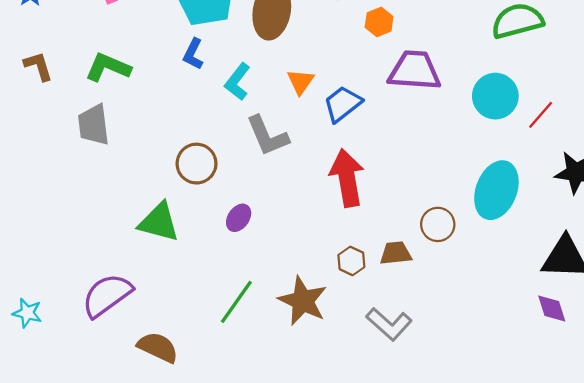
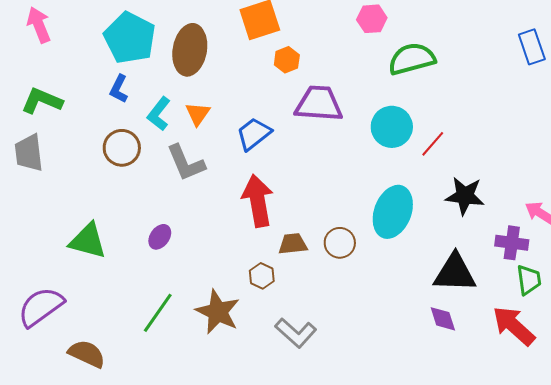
orange triangle: (301, 82) -> (198, 114), moved
brown circle: (197, 164) -> (122, 148), moved
brown trapezoid: (396, 253) -> (293, 244), moved

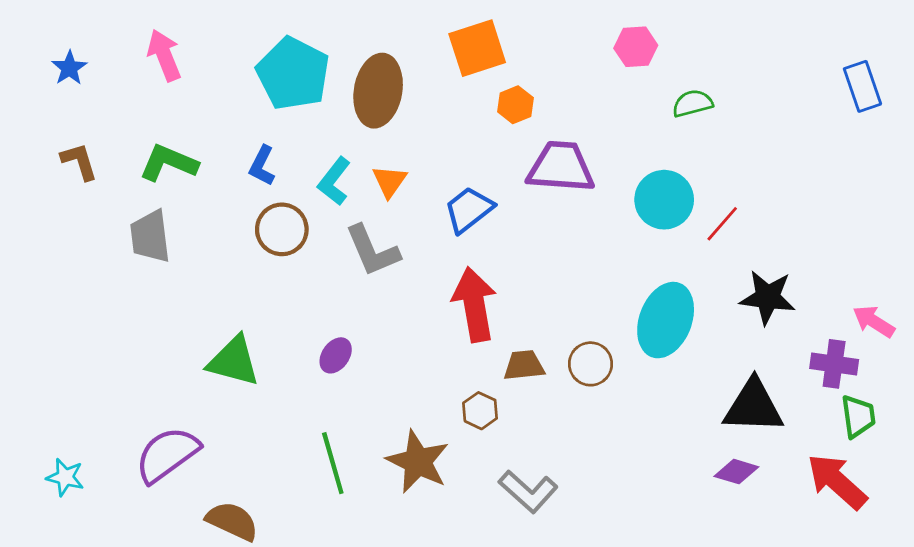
green semicircle: (412, 59) -> (692, 103), size x0.6
blue L-shape: (119, 89) -> (262, 166), moved
green line: (158, 313) -> (333, 463), turned -51
purple diamond: (443, 319) -> (736, 472), turned -56

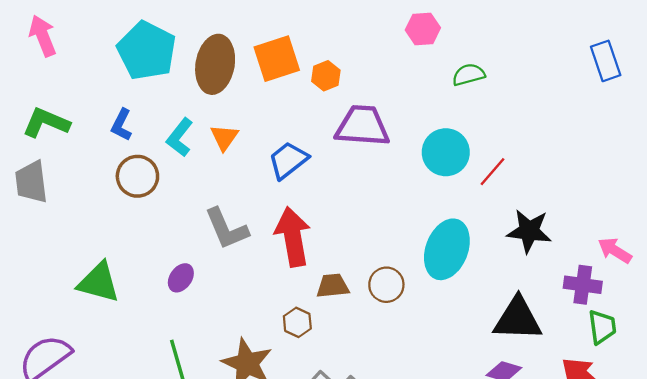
orange square: (477, 48) -> (277, 59), moved
gray L-shape: (372, 251) -> (227, 229), moved

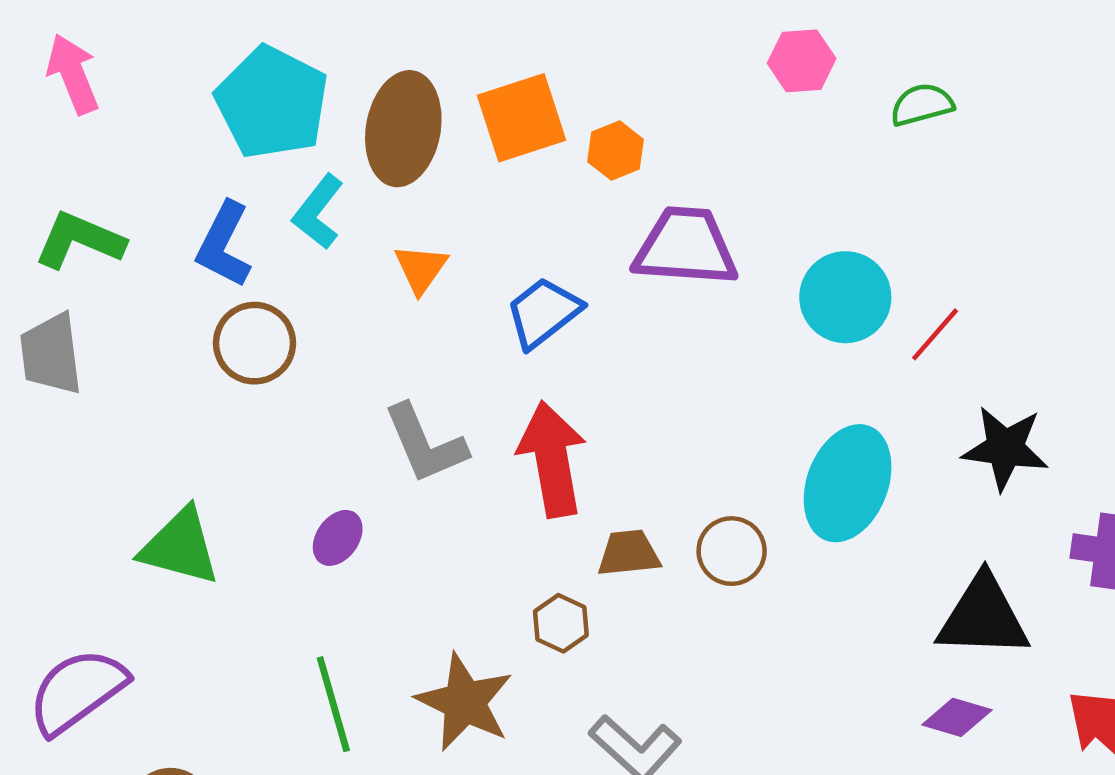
green semicircle: (469, 75) -> (922, 105), moved
blue L-shape: (121, 125) -> (224, 245), size x1.4
cyan L-shape: (180, 137) -> (318, 212), moved

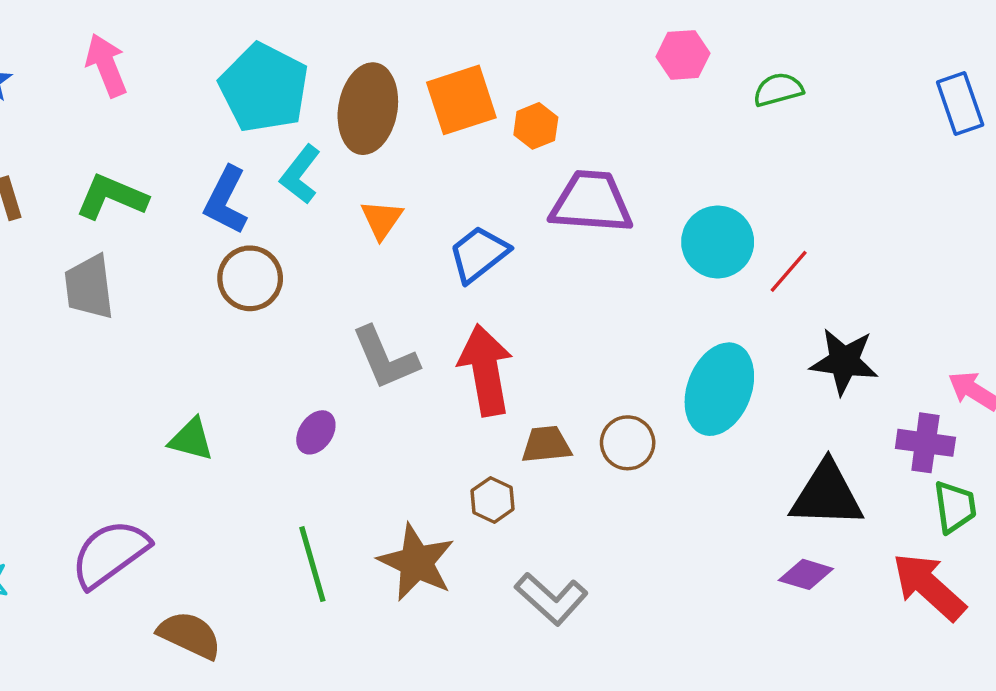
green triangle: (180, 547) -> (191, 439), size x0.7

